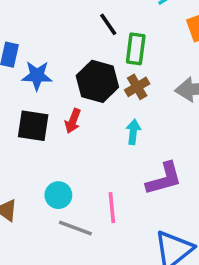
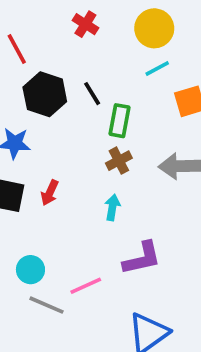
black hexagon: (97, 81) -> (45, 94), moved
pink line: (112, 208) -> (86, 286), turned 68

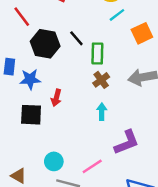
red arrow: (50, 193) -> (56, 98), moved

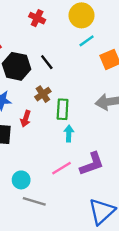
green rectangle: (97, 53) -> (63, 109), moved
brown cross: (101, 80) -> (43, 94), moved
pink line: (92, 166) -> (61, 168), moved

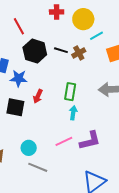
yellow circle: (82, 15) -> (83, 19), moved
red cross: (37, 18) -> (57, 12), turned -32
black line: (47, 62) -> (61, 50), turned -40
brown cross: (43, 94) -> (79, 53), moved

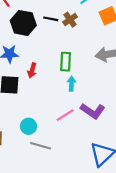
purple L-shape: (90, 141) -> (93, 111), turned 55

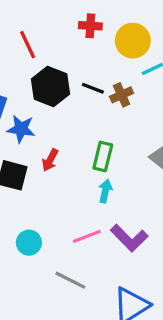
gray line: (41, 146) -> (70, 280), moved

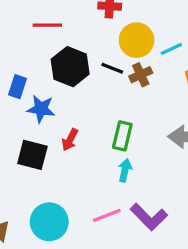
yellow circle: (133, 41) -> (137, 40), moved
red line: (28, 45) -> (47, 25), turned -64
cyan circle: (29, 243) -> (49, 222), size x1.5

